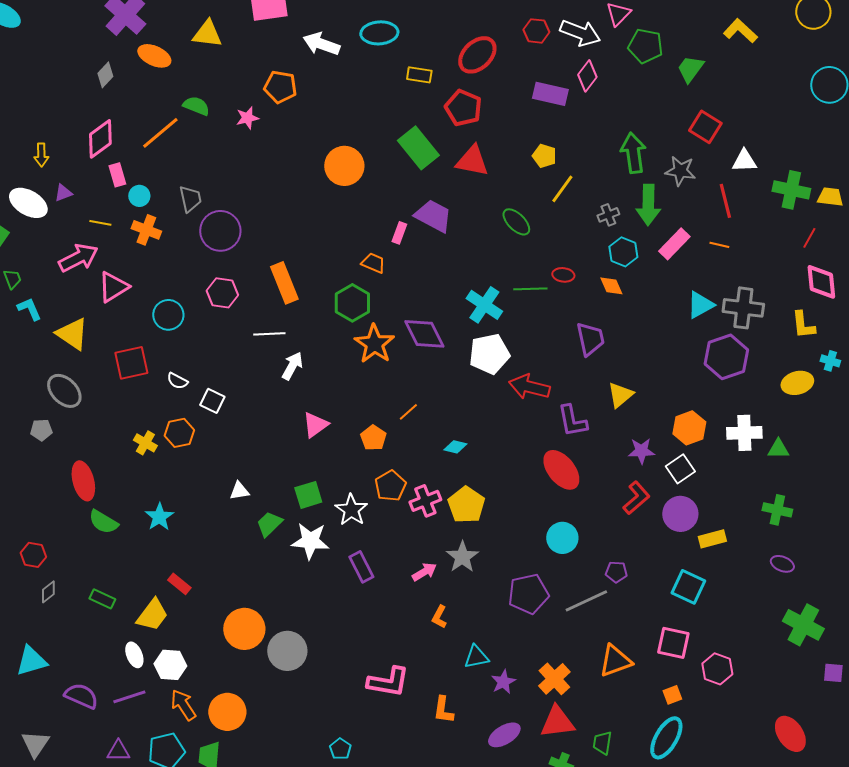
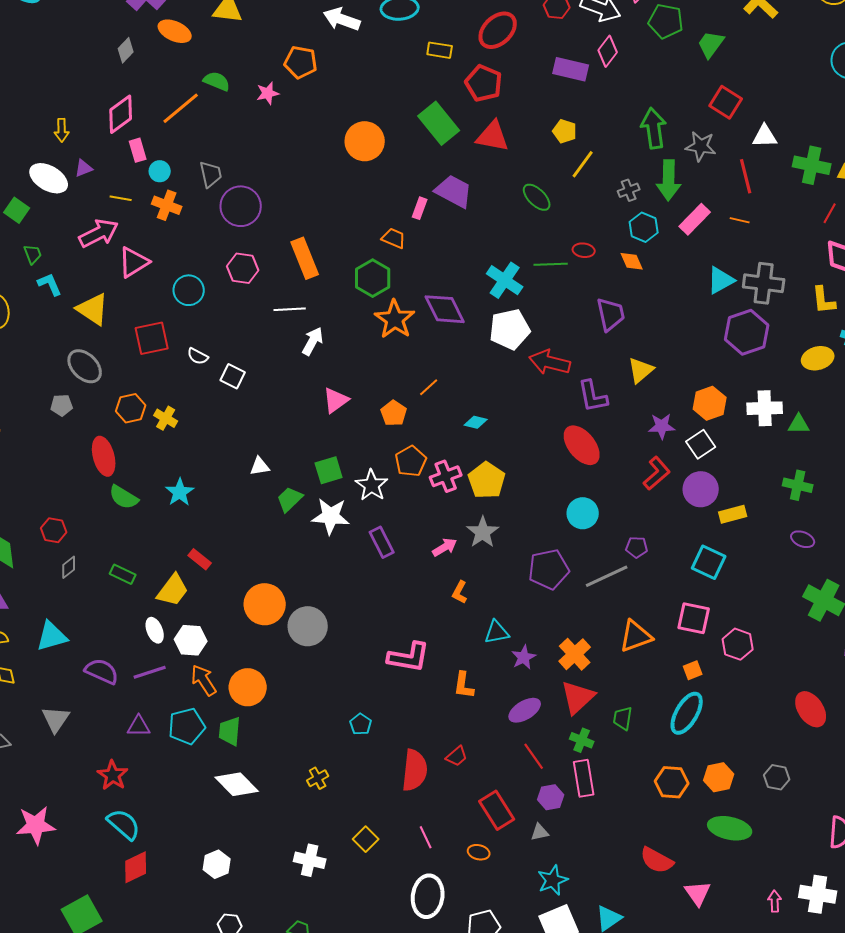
orange hexagon: (179, 433) -> (131, 408), moved
red triangle: (557, 722) -> (578, 697), turned -36

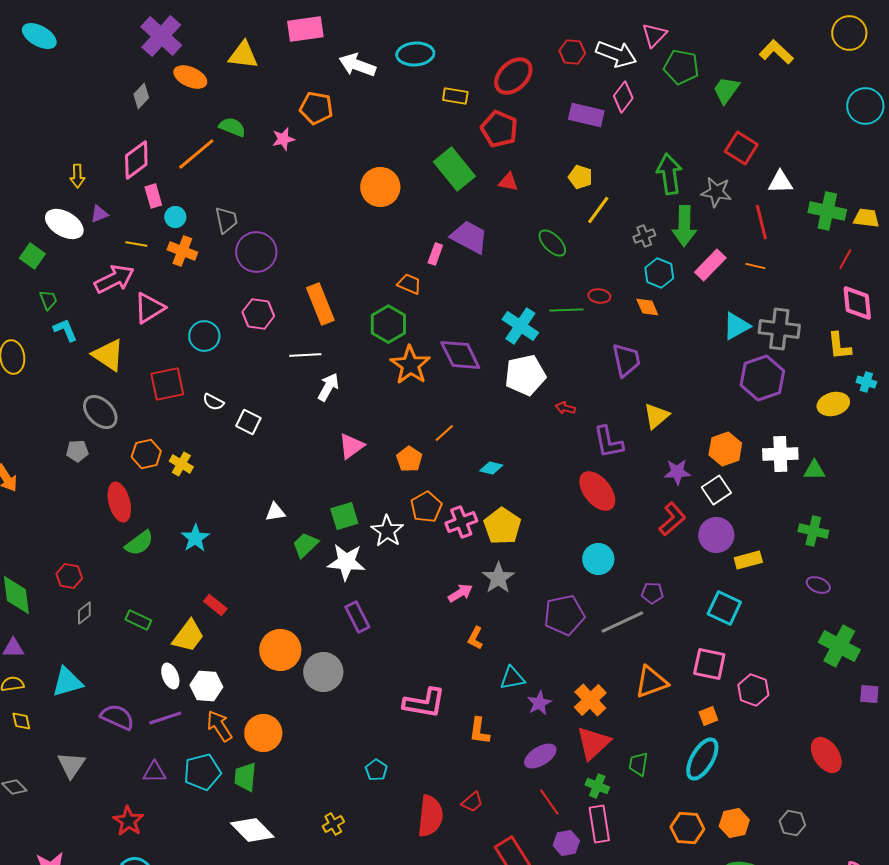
red triangle: (493, 136) -> (508, 182), size x0.6
red arrow: (550, 362) -> (565, 408), size x0.5
green semicircle: (124, 497) -> (139, 543), turned -68
purple rectangle: (382, 542) -> (357, 617), moved

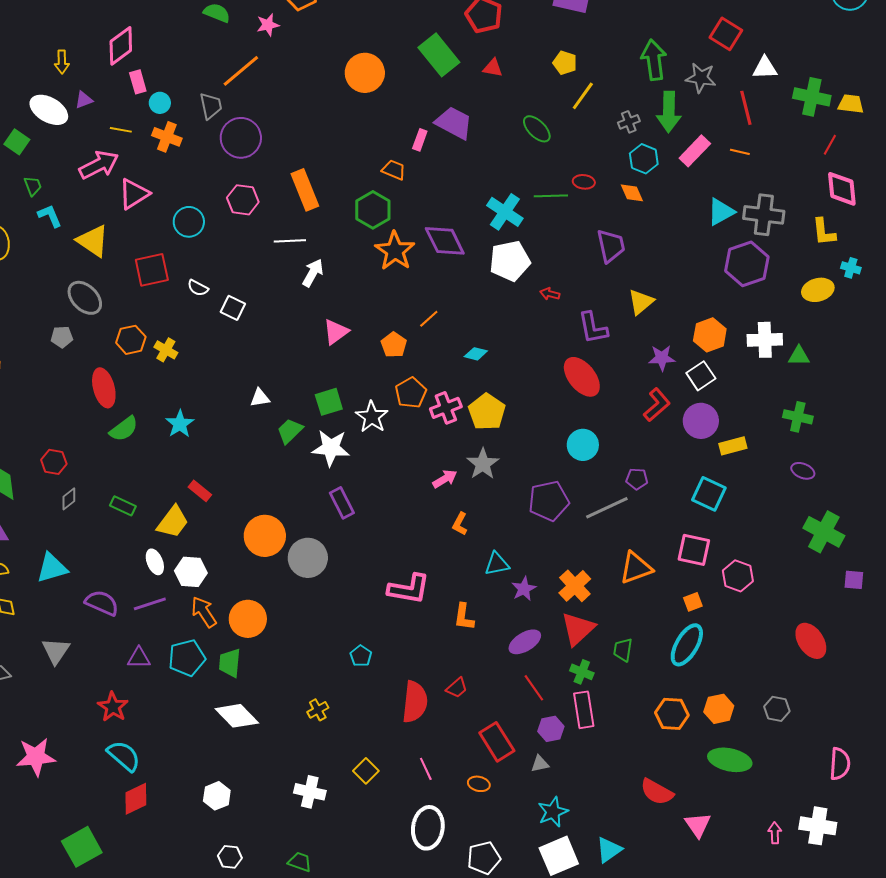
orange line: (196, 154) -> (241, 71), moved

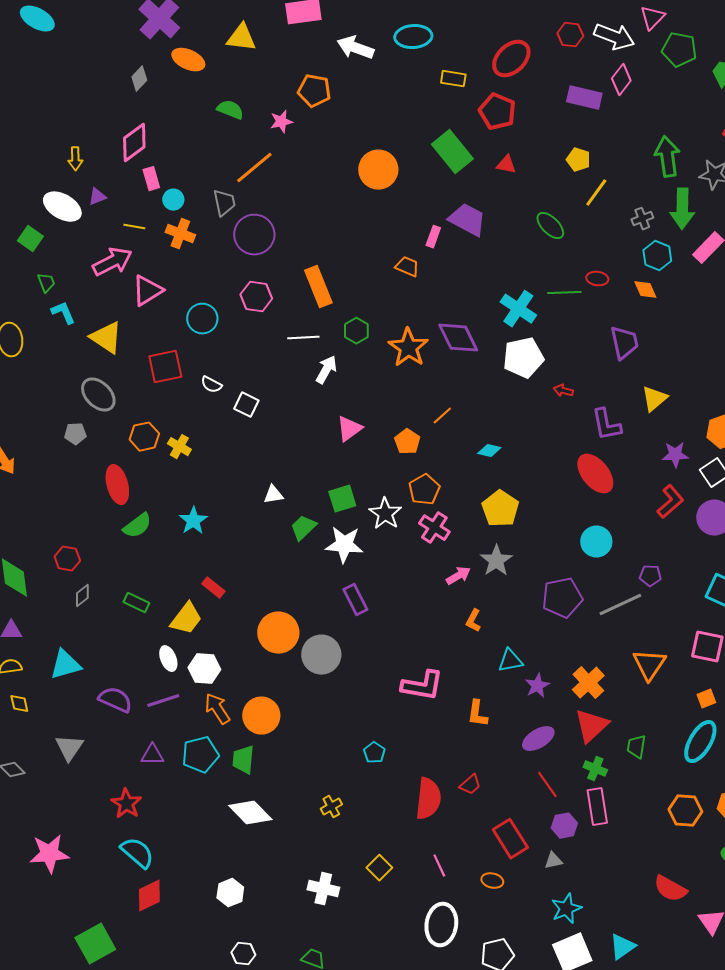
green hexagon: (373, 210) -> (356, 331), moved, size x0.7
pink cross: (446, 408) -> (434, 528), moved, turned -36
orange triangle: (636, 568) -> (649, 665), turned -36

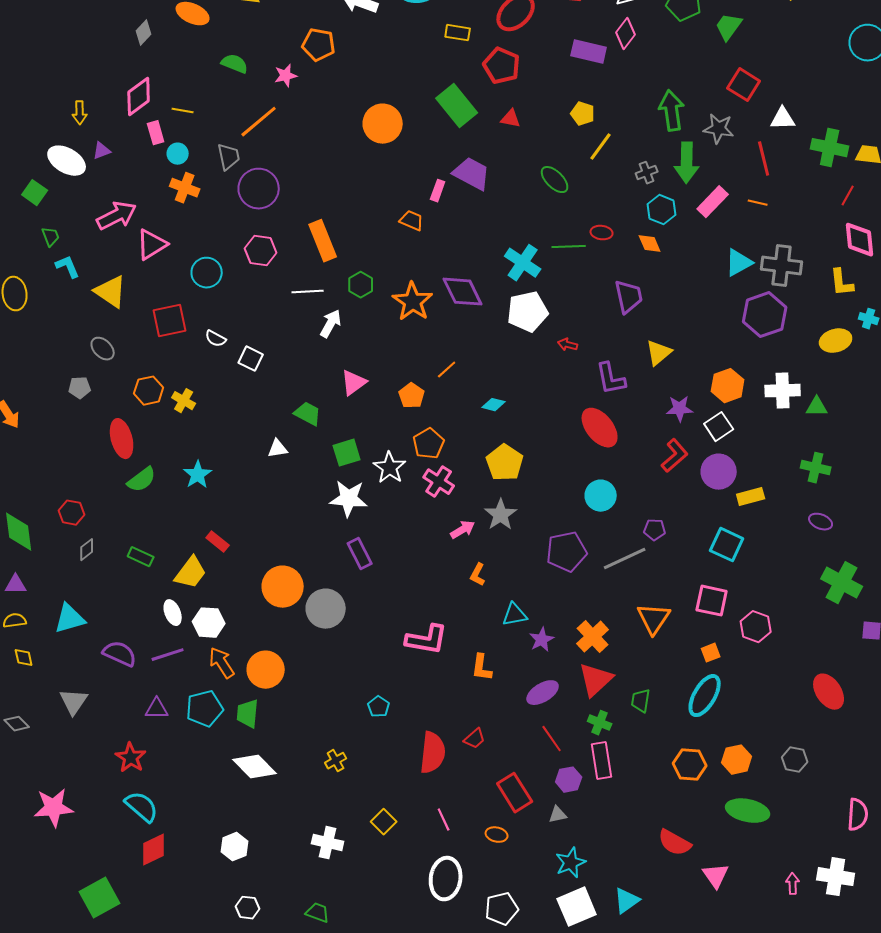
yellow line: (134, 227) -> (183, 111), moved
gray ellipse: (98, 395) -> (103, 349), size x0.7
green trapezoid: (303, 528) -> (308, 414), moved, turned 72

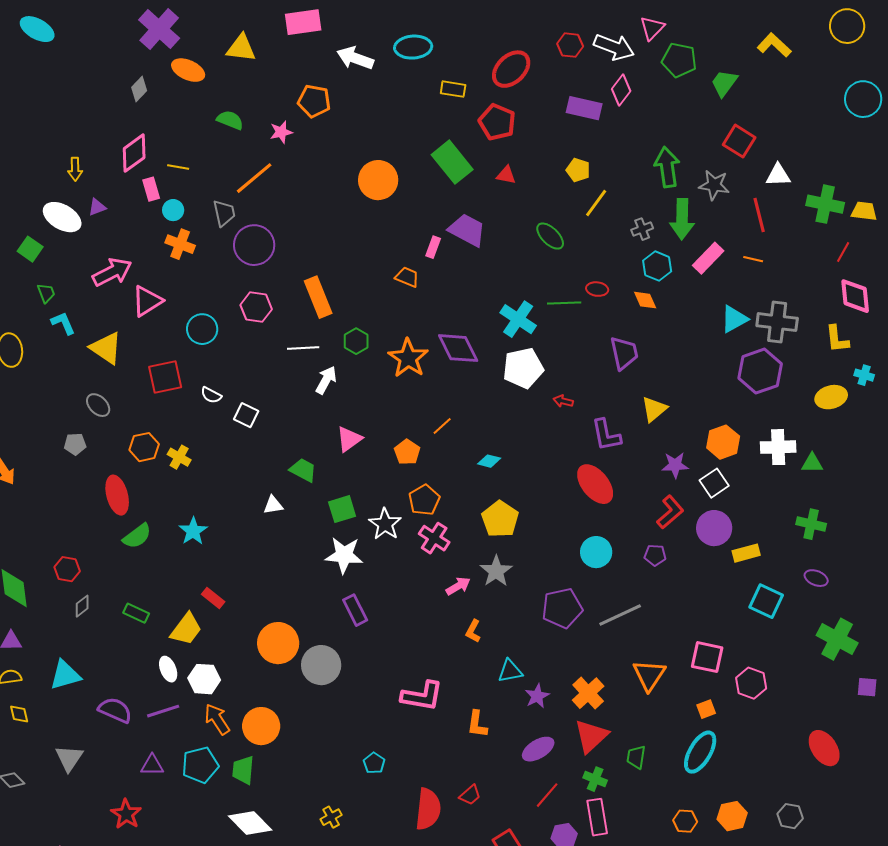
purple pentagon: (655, 530) -> (655, 555), moved
cyan square: (727, 545) -> (766, 601), moved
red line: (552, 739) -> (547, 795), turned 76
orange hexagon: (690, 765) -> (685, 821), size x0.7

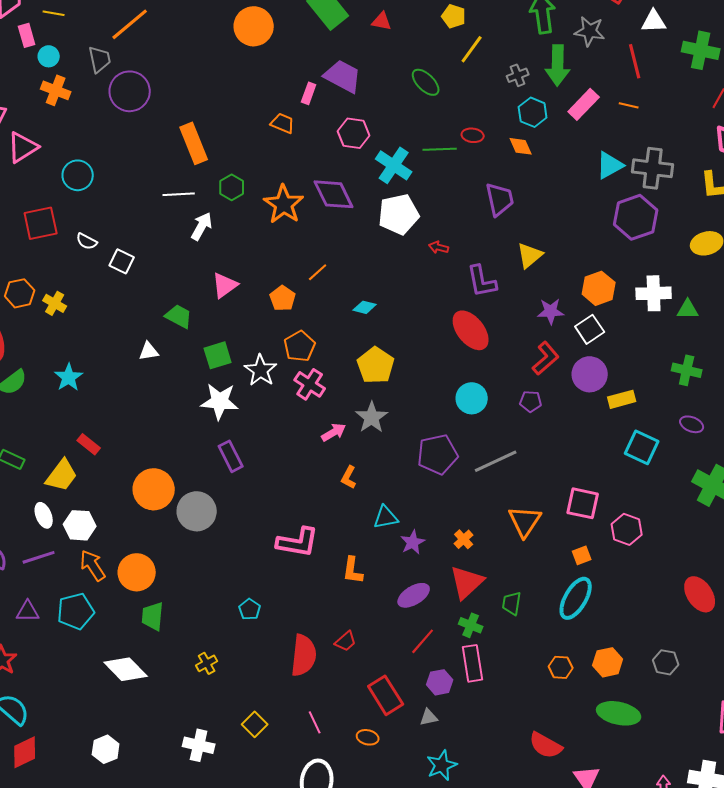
pink hexagon: (256, 307) -> (354, 133), moved
orange cross: (588, 693) -> (464, 539), size x0.6
green trapezoid: (243, 770) -> (153, 616), moved

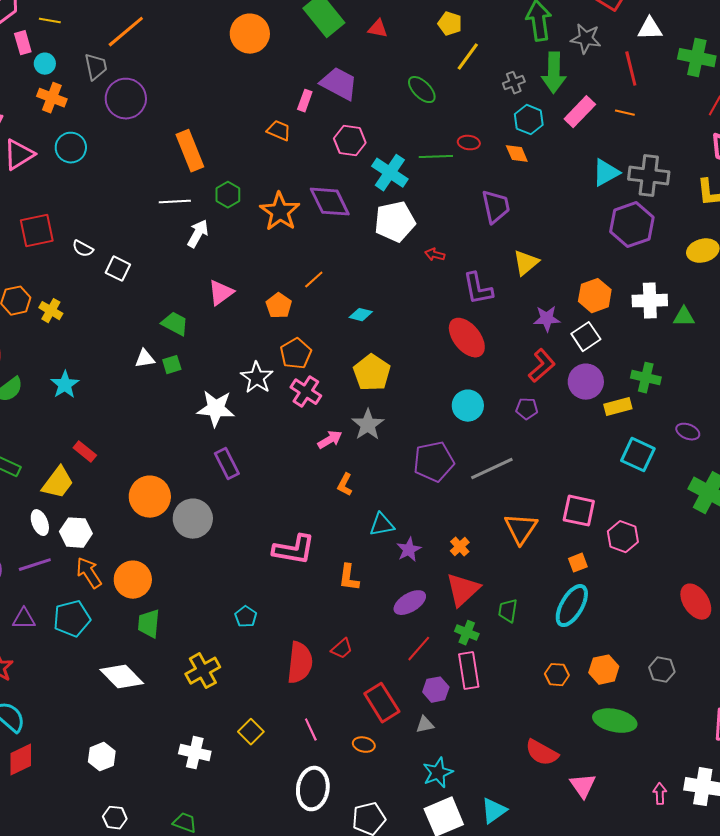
cyan circle: (78, 175) -> (71, 148), moved
green square: (218, 355) -> (172, 365), moved, size x0.7
green cross: (687, 370) -> (646, 378), moved
yellow cross: (207, 663) -> (203, 671), size x1.6

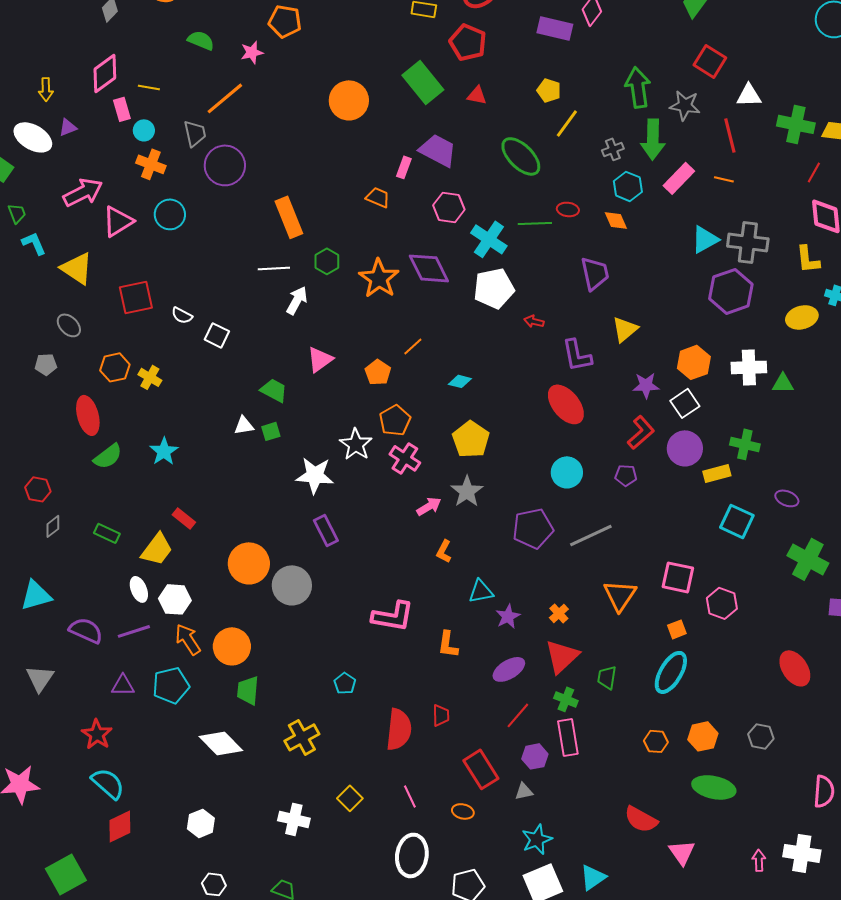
green ellipse: (422, 90) -> (521, 156), size x1.4
red trapezoid: (342, 649) -> (441, 715), turned -50

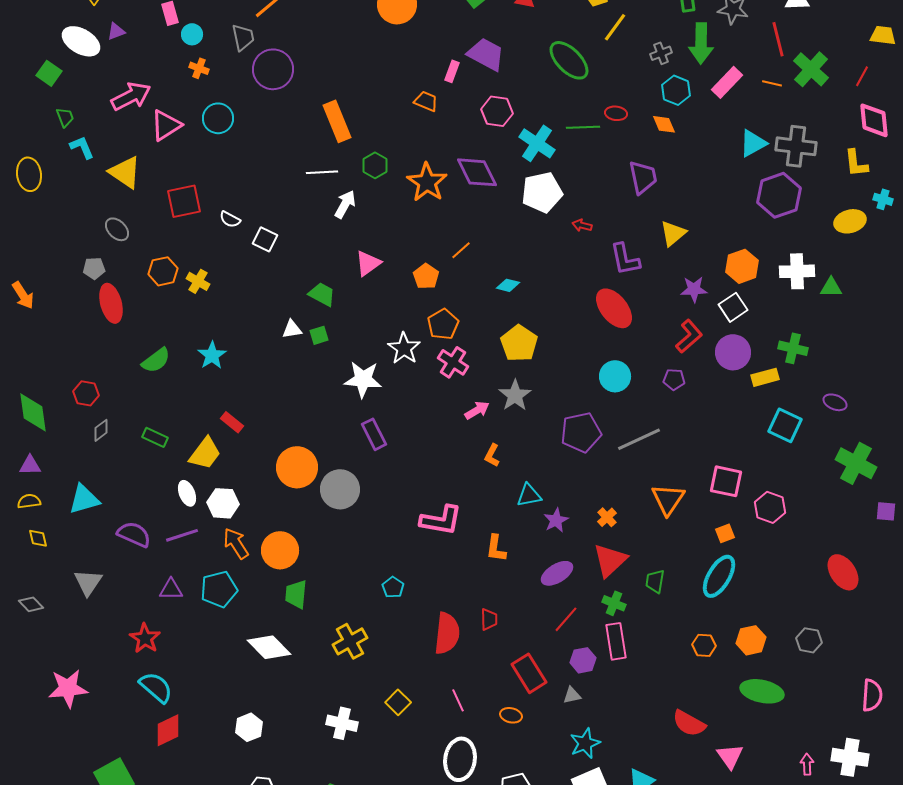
green cross: (796, 124) -> (811, 69), moved, turned 30
orange cross: (151, 164) -> (199, 68), size x0.7
red ellipse: (88, 415) -> (111, 303), moved

